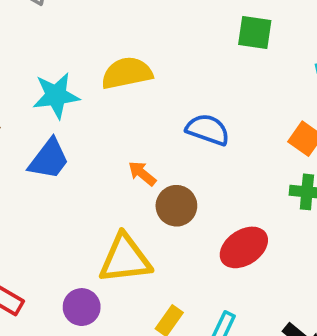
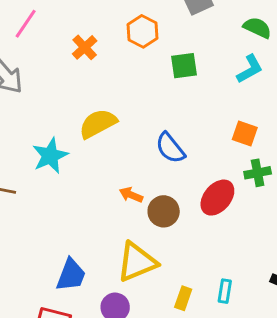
blue semicircle: (208, 130) -> (170, 148), turned -132
blue trapezoid: (49, 159) -> (71, 275), moved
red ellipse: (244, 247) -> (217, 198), moved

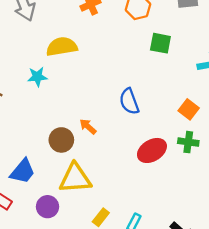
yellow semicircle: (98, 124) -> (62, 47), moved
cyan star: (50, 156) -> (37, 77), size x0.7
brown circle: (164, 211) -> (61, 140), moved

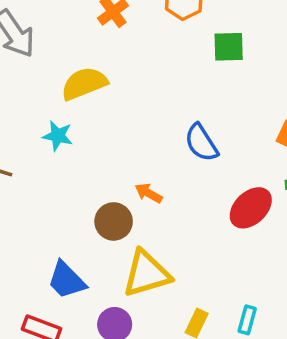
cyan star: (37, 77) -> (58, 136), turned 30
blue trapezoid: (23, 171) -> (67, 280), turned 108

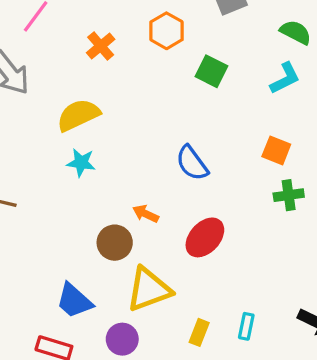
green square: (229, 47) -> (211, 71), turned 32
cyan star: (58, 136) -> (81, 163), moved
red ellipse: (251, 208) -> (205, 237), moved

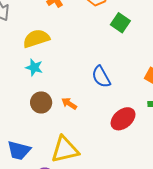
red ellipse: (205, 237) -> (123, 119), moved
brown circle: (115, 243) -> (41, 102), moved
blue trapezoid: (74, 301) -> (19, 150), turned -35

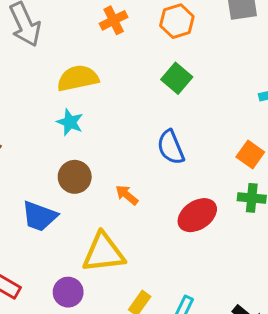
green square: (120, 23) -> (177, 78), moved
orange arrow: (69, 104) -> (127, 195), moved
blue trapezoid: (19, 150) -> (39, 216), moved

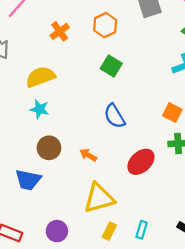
yellow triangle: (103, 253) -> (99, 198), moved

